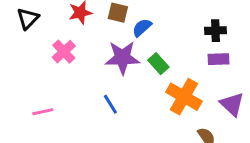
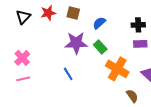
black triangle: (28, 19) -> (23, 17), moved
blue semicircle: (142, 28) -> (99, 23), moved
pink cross: (64, 52) -> (22, 58), moved

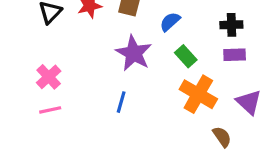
purple star: (76, 43) -> (134, 53), turned 30
green rectangle: (100, 47) -> (186, 56), moved
blue line: (68, 74) -> (121, 102), turned 48

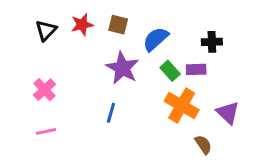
blue semicircle: (170, 22) -> (156, 39), size x1.4
purple rectangle: (235, 55) -> (196, 69), moved
pink line: (50, 110) -> (46, 131), moved

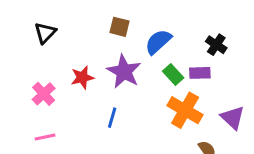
red star: (82, 25) -> (82, 77), moved
black cross: (212, 42) -> (216, 45), turned 36

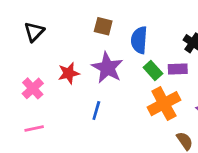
blue semicircle: (158, 42) -> (139, 40), turned -44
orange cross: (185, 110) -> (164, 104), turned 32

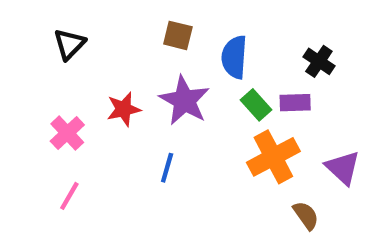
pink line: (34, 128) -> (69, 196), turned -48

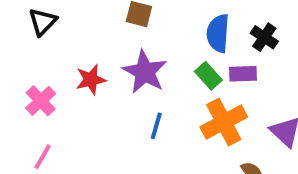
blue semicircle: (234, 57) -> (218, 33), moved
blue line: (167, 168) -> (156, 126), moved

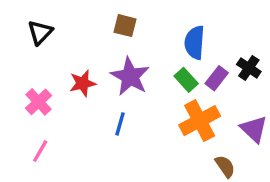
black cross: (264, 37) -> (249, 68), moved
purple rectangle: (243, 74) -> (217, 78), turned -50
blue line: (156, 126) -> (120, 124), moved

